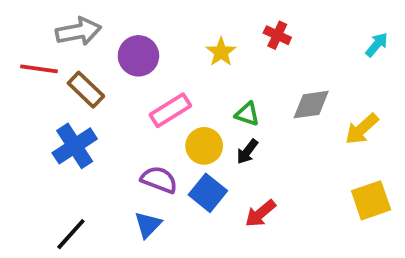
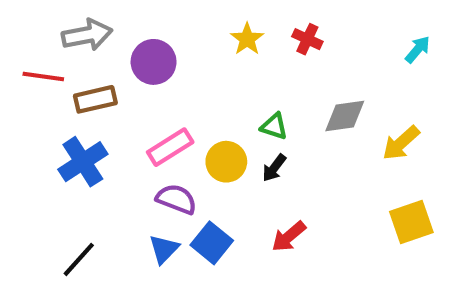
yellow star: (221, 52) -> (247, 39), moved
brown rectangle: (86, 90) -> (95, 99), turned -57
pink rectangle: (170, 110) -> (170, 147), moved
blue square: (208, 193) -> (212, 243), moved

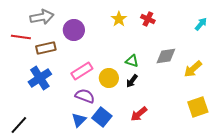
black line: (79, 259) -> (19, 125), moved

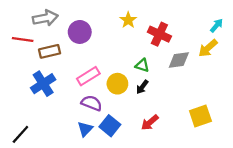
red cross: (148, 19) -> (159, 34), moved, size x1.5
yellow arrow: (193, 69) -> (208, 48), moved
yellow square: (198, 107) -> (200, 116), moved

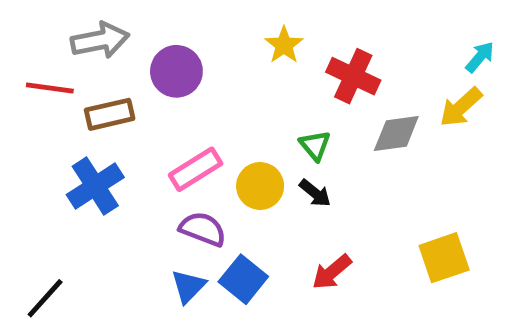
green triangle: (142, 65) -> (315, 145), turned 32
black arrow: (142, 87) -> (315, 193), turned -88

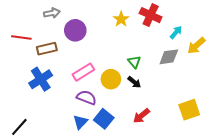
gray arrow: (100, 40) -> (52, 13), moved, size x0.7
cyan arrow: (480, 57) -> (176, 32), moved
red cross: (353, 76) -> (151, 15), moved

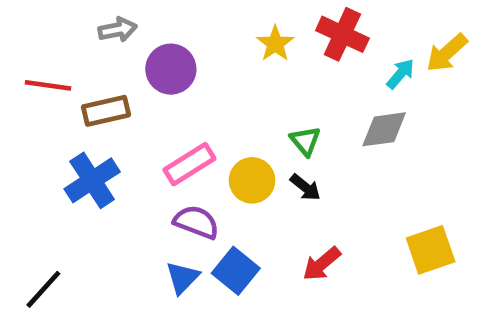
yellow arrow: (196, 46) -> (447, 53), moved

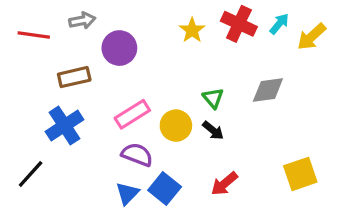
cyan arrow: (400, 74) -> (279, 24), moved
red line: (48, 85) -> (34, 35), moved
black line: (43, 289) -> (31, 174), moved

